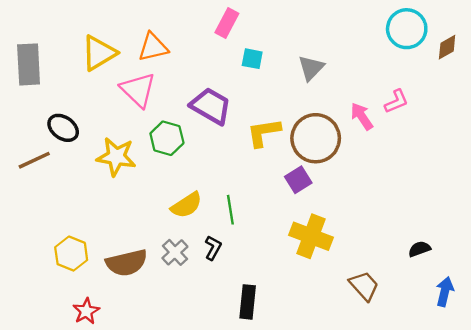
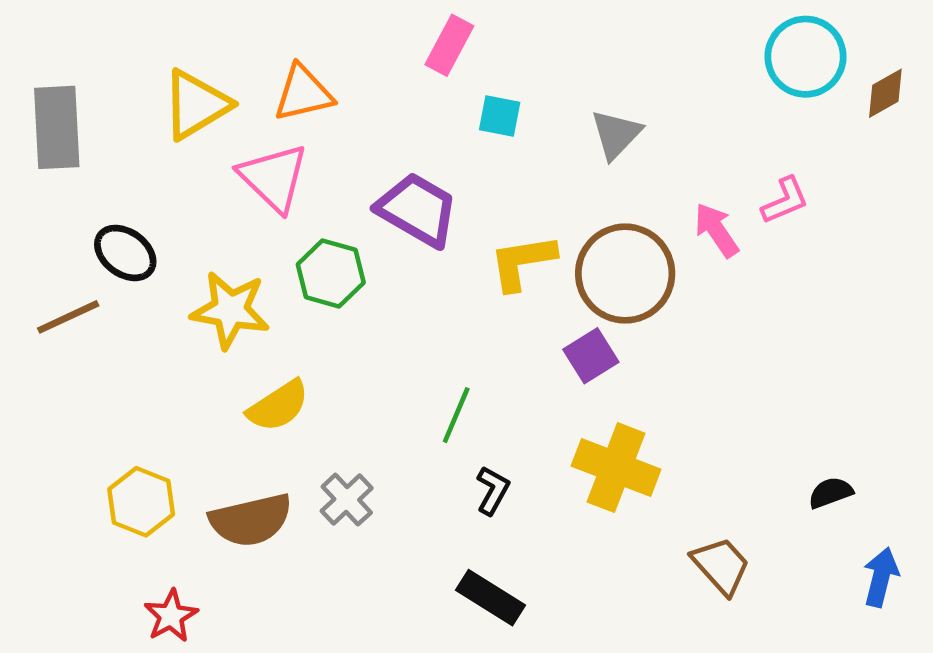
yellow semicircle: (186, 205) -> (278, 406), moved
green line: (230, 210) -> (456, 415), turned 32
black L-shape: (213, 248) -> (493, 490), moved
black rectangle: (248, 302) -> (490, 598), turned -64

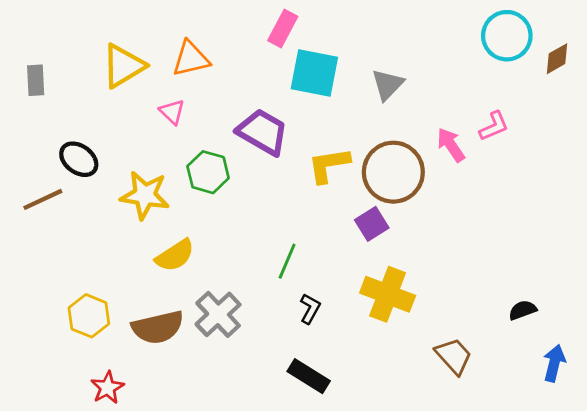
cyan square: (500, 116) -> (314, 73), size x1.8
gray rectangle: (57, 127) -> (36, 80), size x0.6
pink triangle: (274, 178) -> (172, 112), size x0.6
gray cross: (347, 500) -> (218, 314), size x1.4

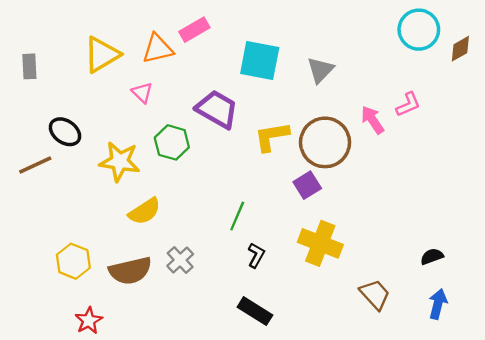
pink rectangle: (283, 29) -> (194, 30), moved, turned 32
gray cross: (218, 314) -> (180, 260), size x0.7
blue arrow: (554, 363) -> (438, 304), moved

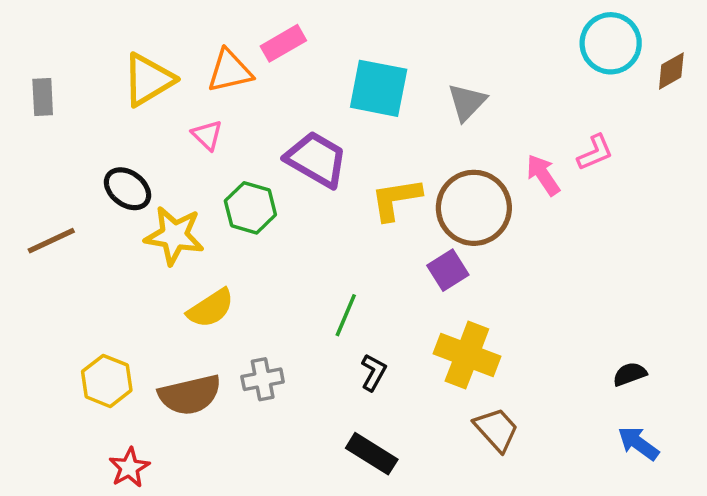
black ellipse: (65, 132) -> (128, 189), moved
gray cross: (180, 260) -> (263, 379), turned 32
brown trapezoid: (375, 294) -> (496, 429), moved
blue arrow: (438, 304) -> (638, 443), turned -68

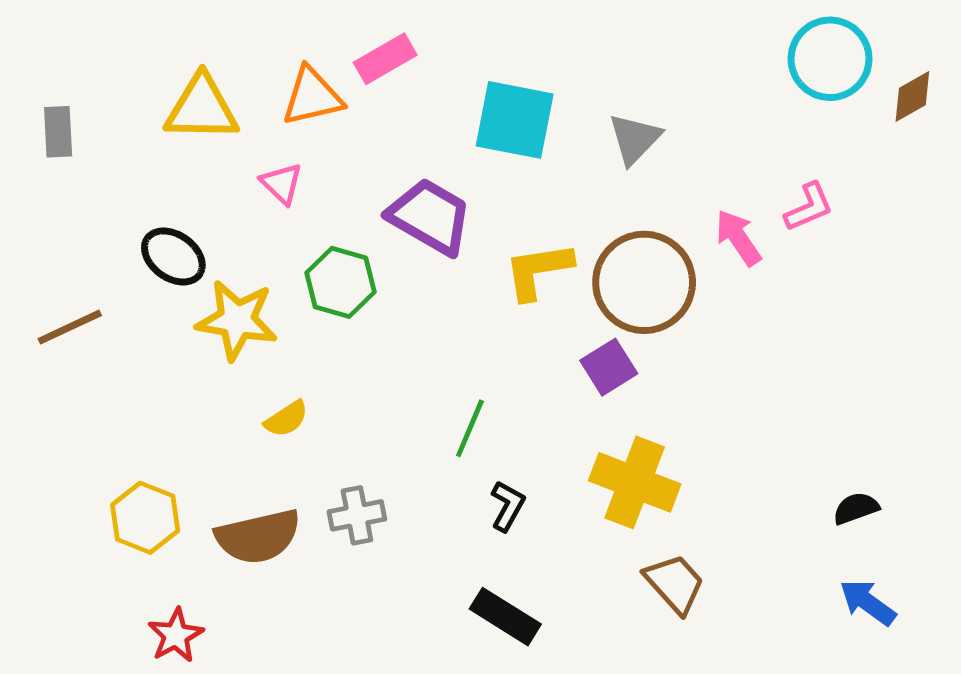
yellow triangle: (148, 80) -> (202, 108), turned 32
yellow semicircle: (211, 308) -> (286, 419), size x0.7

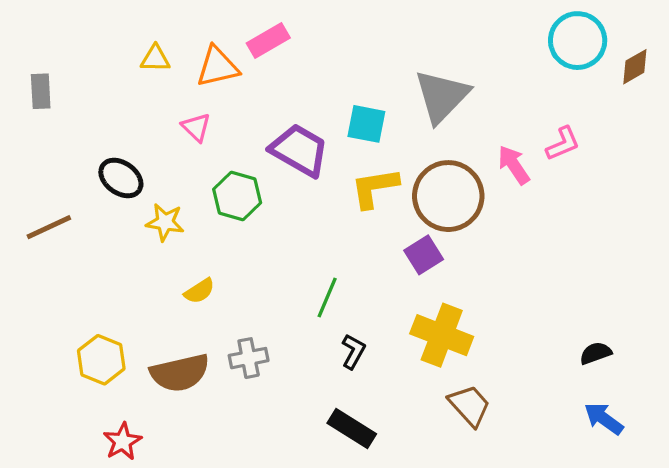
yellow triangle: (202, 108) -> (155, 59), moved, size x0.6
cyan square: (515, 120) -> (366, 124), moved, size x0.7
gray triangle: (635, 139) -> (442, 96), size x1.5
yellow star: (237, 320) -> (165, 222), size x0.7

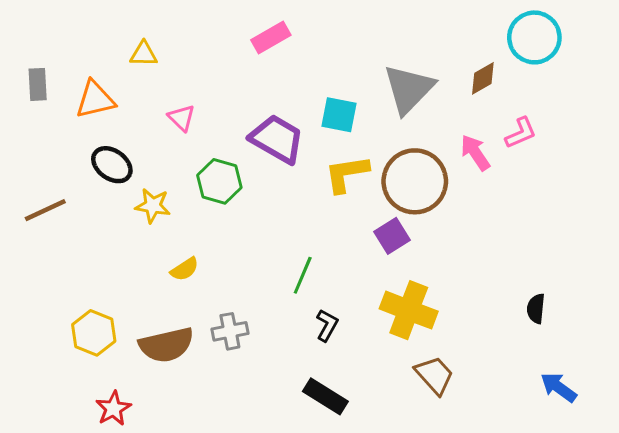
pink rectangle: (268, 41) -> (271, 37), moved
orange triangle: (217, 67) -> (95, 100), moved
brown diamond: (635, 67) -> (483, 78), moved
black semicircle: (596, 353) -> (536, 309), moved, turned -64

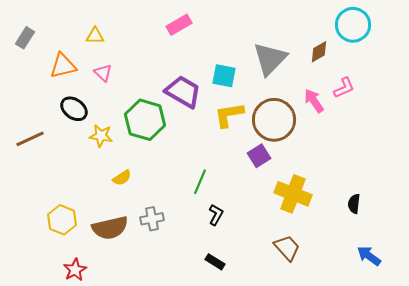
gray rectangle: (38, 84) -> (25, 38), moved, turned 35
pink triangle: (182, 118) -> (103, 73), moved
green hexagon: (219, 181) -> (145, 120), size x1.4
yellow cross: (409, 310) -> (293, 194), moved
black rectangle: (325, 396) -> (215, 262), size x0.7

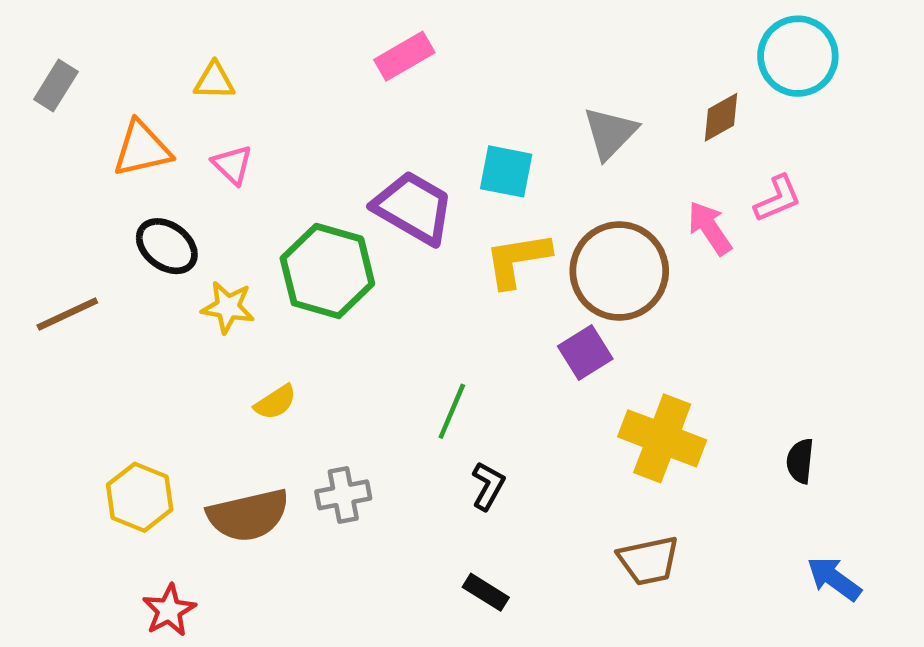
gray triangle: (270, 59) -> (610, 133), size x0.7
brown trapezoid: (287, 248) -> (649, 561), turned 120

